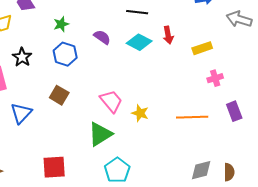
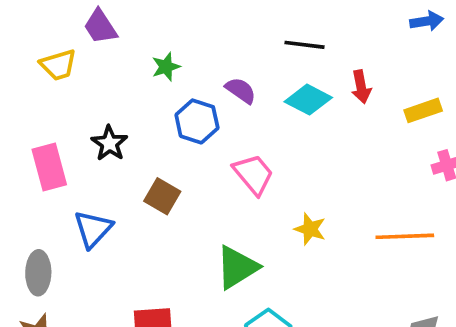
blue hexagon: (65, 54) -> (197, 121), moved
black star: (22, 57) -> (109, 143), moved
pink trapezoid: (111, 101) -> (253, 174), moved

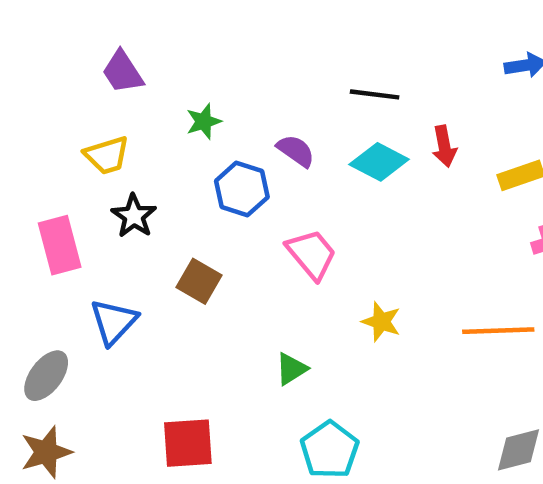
yellow trapezoid: (58, 65) -> (107, 155), moved
green triangle: (237, 267) -> (291, 369), size x0.6
gray ellipse: (38, 273) -> (46, 376), turned 36

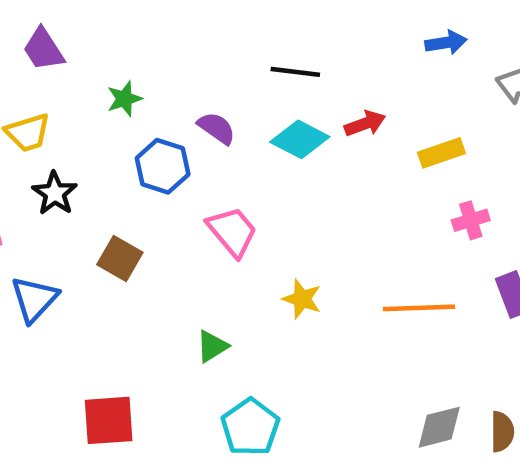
red arrow: (444, 146) -> (365, 124), turned -99

